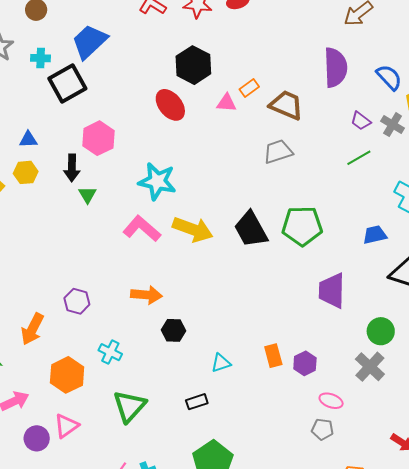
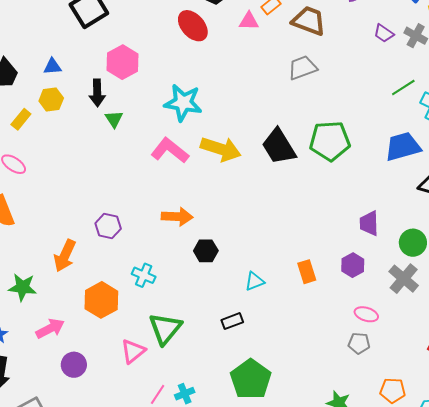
green line: (359, 158) -> (403, 88), moved
blue trapezoid: (375, 235) -> (403, 147), size x1.5
purple trapezoid: (332, 291) -> (369, 223), moved, size x0.7
purple hexagon: (305, 363) -> (353, 265), moved
pink triangle: (66, 426) -> (133, 351), moved

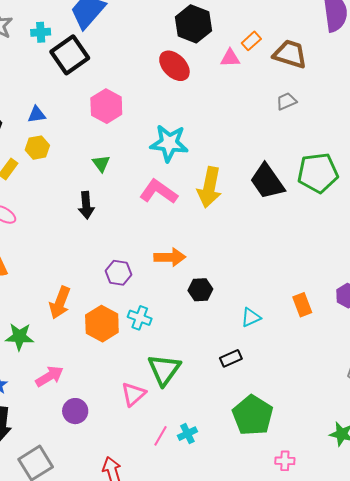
gray trapezoid: (302, 68) -> (286, 101), size x0.7
black arrow: (97, 93) -> (86, 205), moved
yellow arrow: (221, 149) -> (209, 187), turned 87
purple hexagon: (108, 226) -> (118, 273), moved
orange hexagon: (101, 300) -> (102, 324), moved

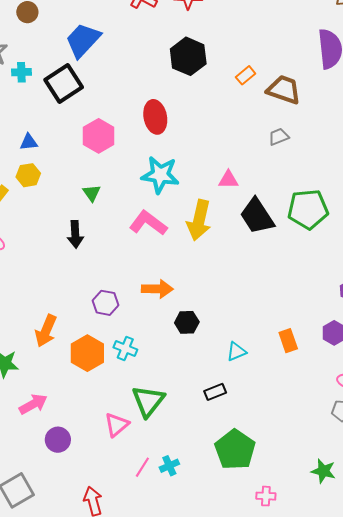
cyan cross: (41, 32) -> (21, 72), moved
pink triangle: (230, 58) -> (228, 180), moved
red ellipse: (174, 66) -> (155, 117), moved, turned 32

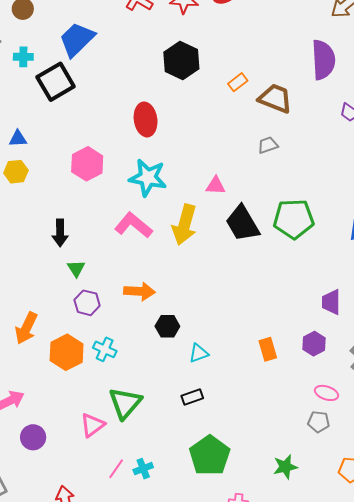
cyan cross: (21, 72) -> (23, 57), moved
pink hexagon: (99, 136) -> (87, 164), moved
green triangle: (92, 193) -> (76, 268), moved
cyan triangle: (236, 352) -> (199, 353), moved
green star: (323, 471) -> (285, 467), moved, turned -30

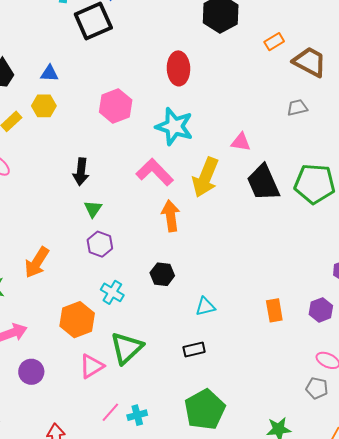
orange arrow: (139, 291) -> (171, 216), moved, turned -108
black hexagon: (167, 326) -> (162, 274), moved
orange hexagon: (67, 352) -> (77, 320), moved

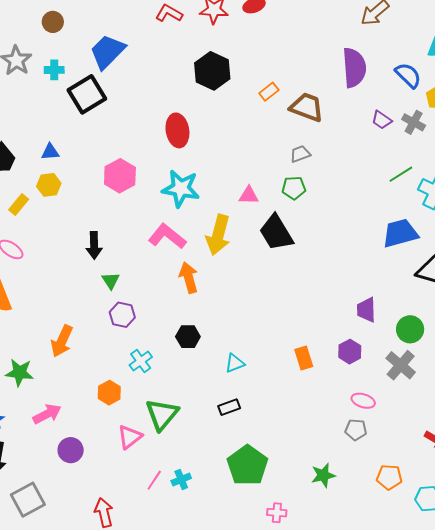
green pentagon: (315, 184) -> (294, 188), moved, size x0.6
cyan cross: (112, 292) -> (141, 361), turned 30
orange hexagon: (77, 320) -> (109, 393), size x0.7

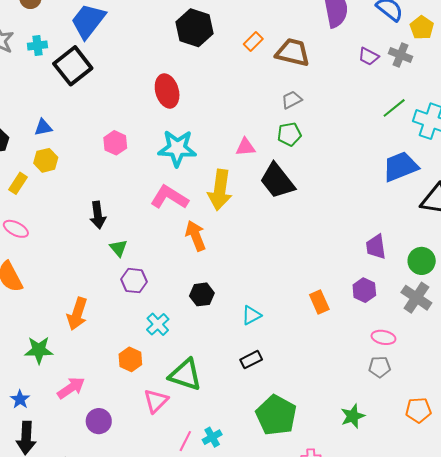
pink hexagon: (120, 176) -> (115, 143), size x0.7
green triangle: (162, 414) -> (185, 375), turned -45

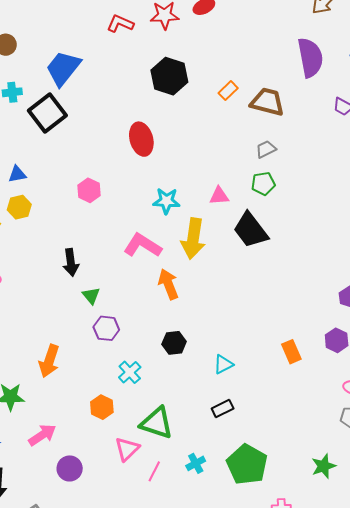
cyan star: (177, 148) -> (166, 201), moved, size x0.7
cyan cross: (212, 437) -> (196, 463), moved
pink line: (185, 441) -> (154, 471), moved

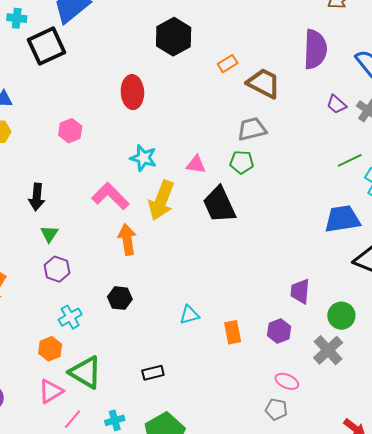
gray trapezoid: (266, 149) -> (252, 129), size x1.4
cyan triangle: (223, 364) -> (189, 315), moved
orange hexagon: (102, 407) -> (50, 349), moved

